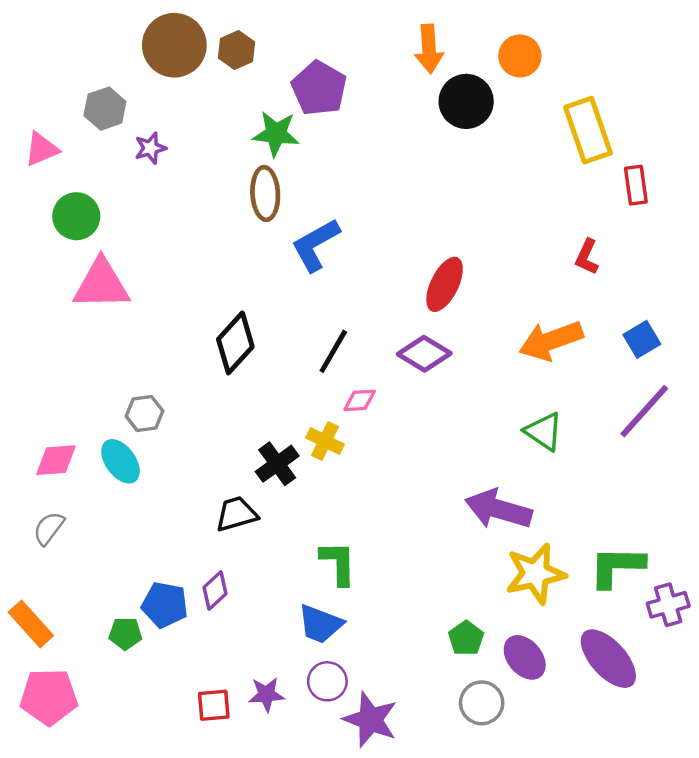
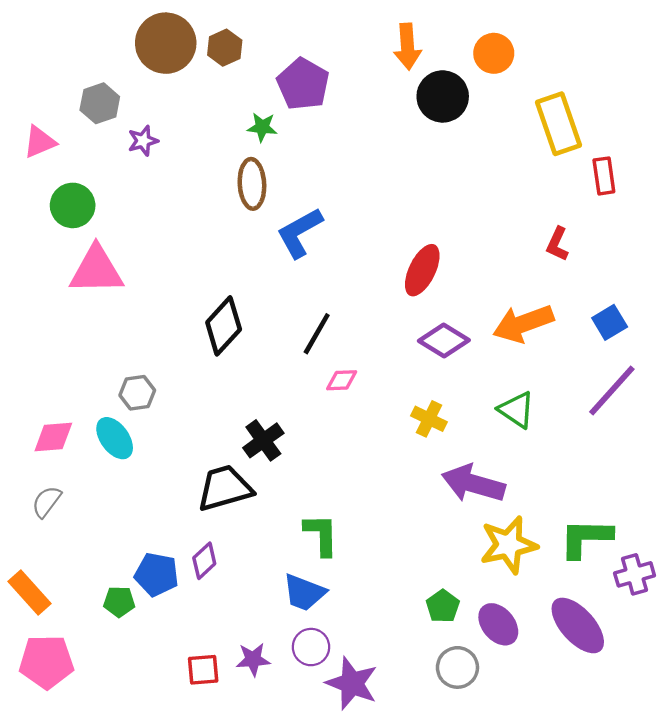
green star: (276, 134) -> (262, 127), size x0.7
purple diamond: (424, 354) -> (444, 341), moved
yellow cross: (325, 441) -> (429, 419), moved
black trapezoid: (237, 514) -> (225, 488), size x1.4

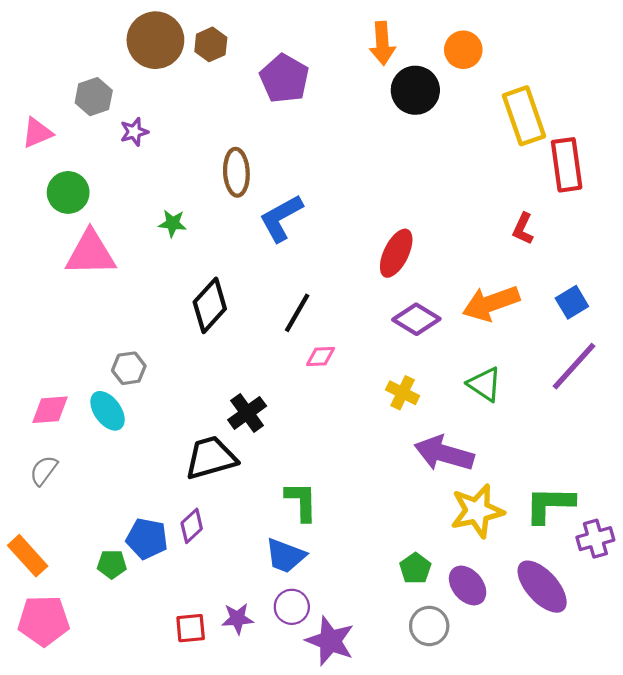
green star: (262, 127) -> (173, 223), moved
red rectangle: (604, 176) -> (567, 165), size x1.5

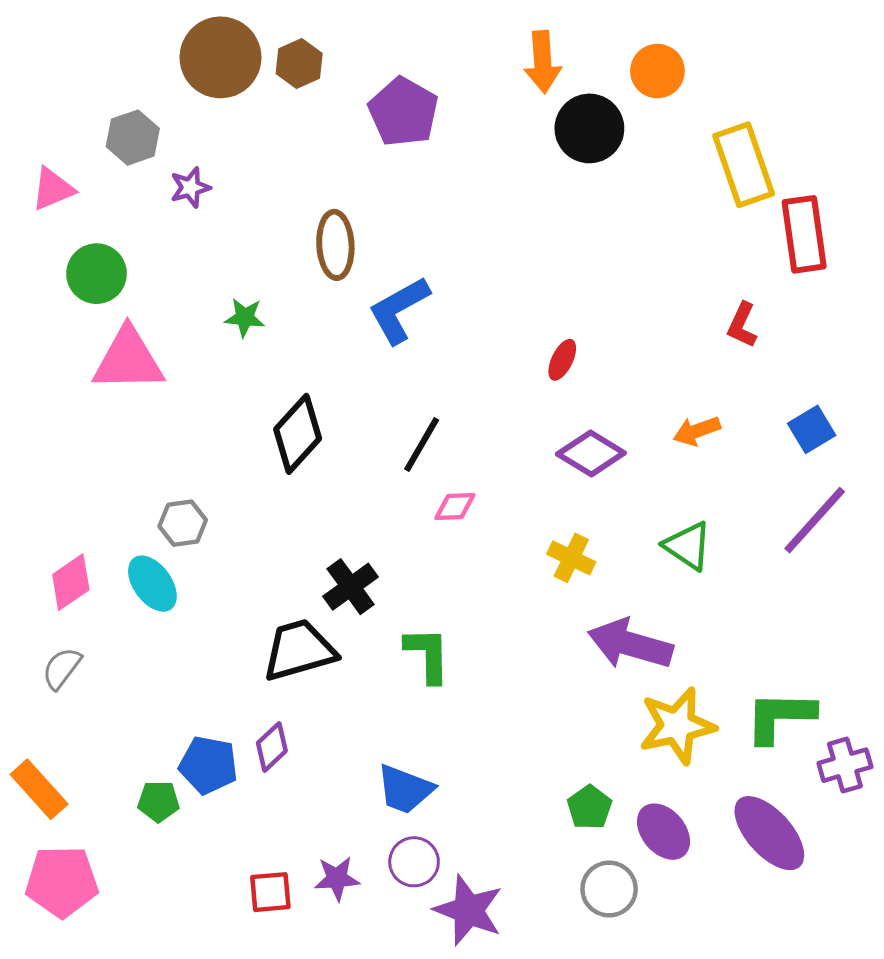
red ellipse: (396, 253) -> (562, 360), size x0.6
orange arrow: (491, 303) -> (697, 431), size x0.6
pink diamond: (50, 410) -> (71, 582), turned -30
green L-shape: (301, 501) -> (428, 655), moved

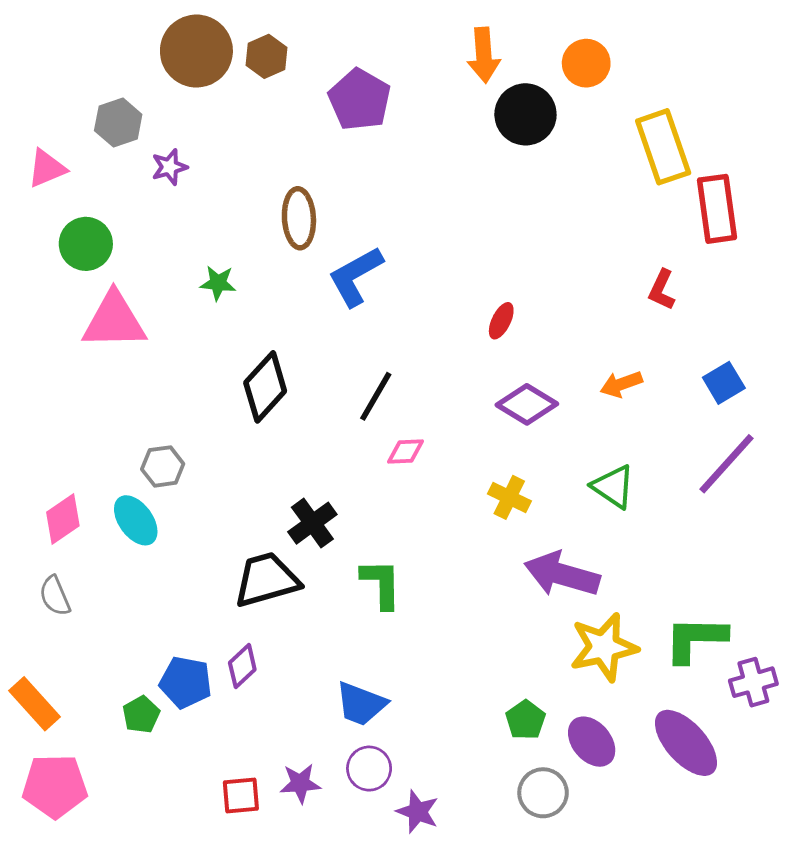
gray semicircle: (62, 668) -> (55, 596), turned -60
green pentagon: (158, 801) -> (141, 715), turned -30
purple star: (468, 910) -> (418, 812), size x0.7

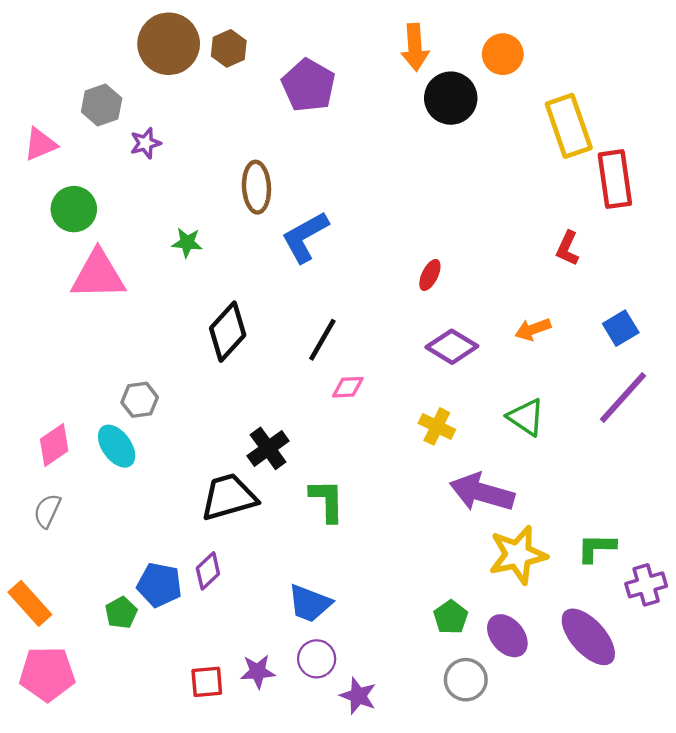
gray semicircle: (55, 596) -> (47, 511), turned 48
green L-shape: (695, 639) -> (596, 548), size x0.7

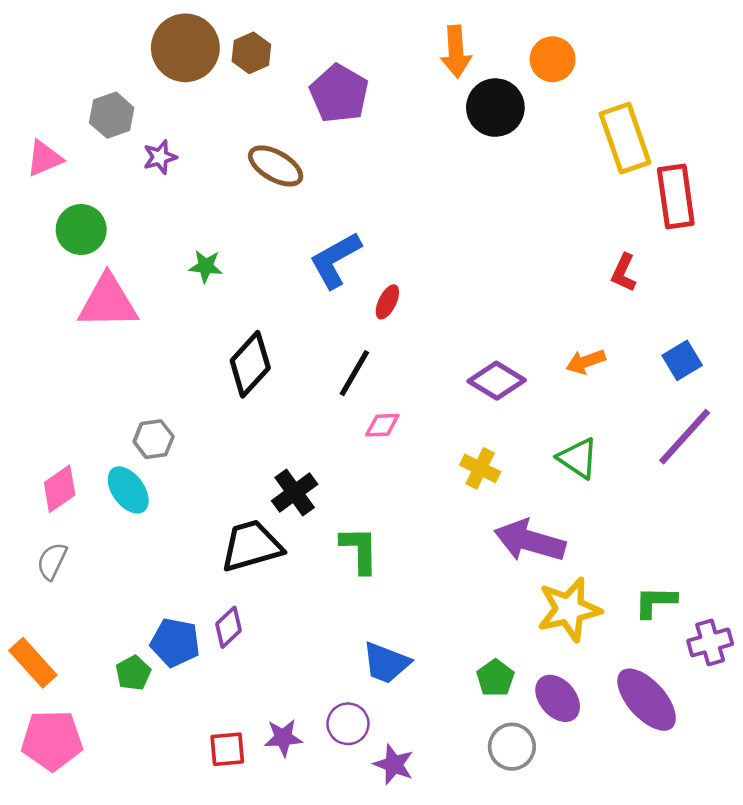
brown ellipse: (256, 187) -> (276, 166), moved, turned -57
red ellipse: (430, 275) -> (387, 302), moved
blue trapezoid: (310, 603) -> (386, 663), moved

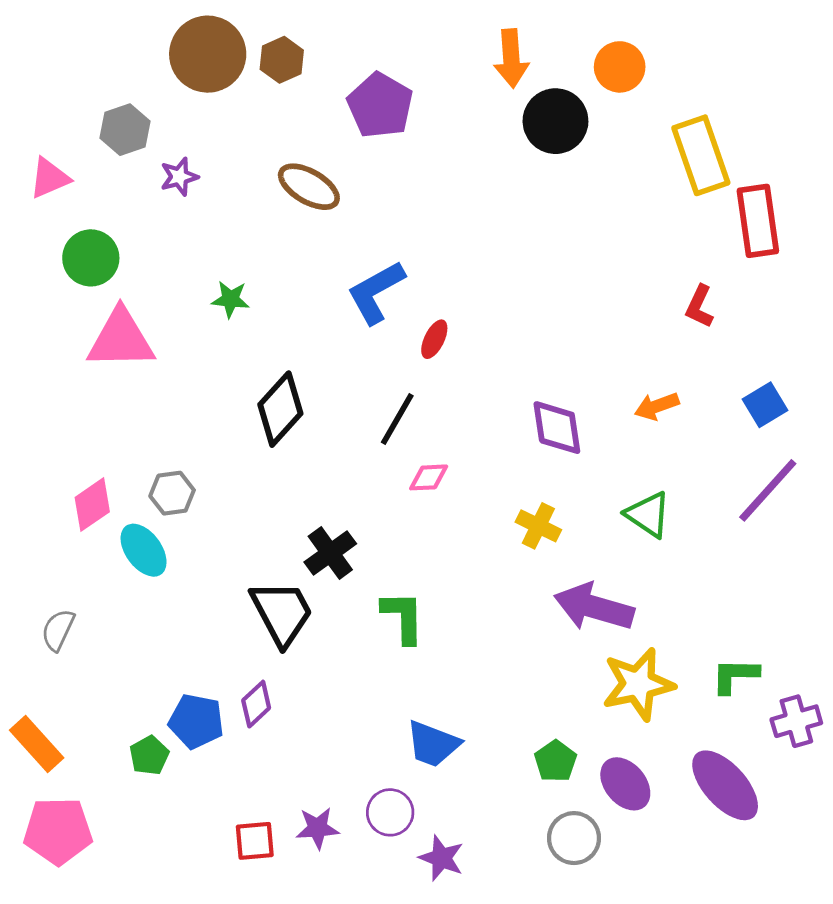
purple diamond: (497, 381) -> (557, 428), turned 50
pink diamond: (60, 489) -> (92, 505), moved
black trapezoid: (251, 546) -> (282, 613), turned 78

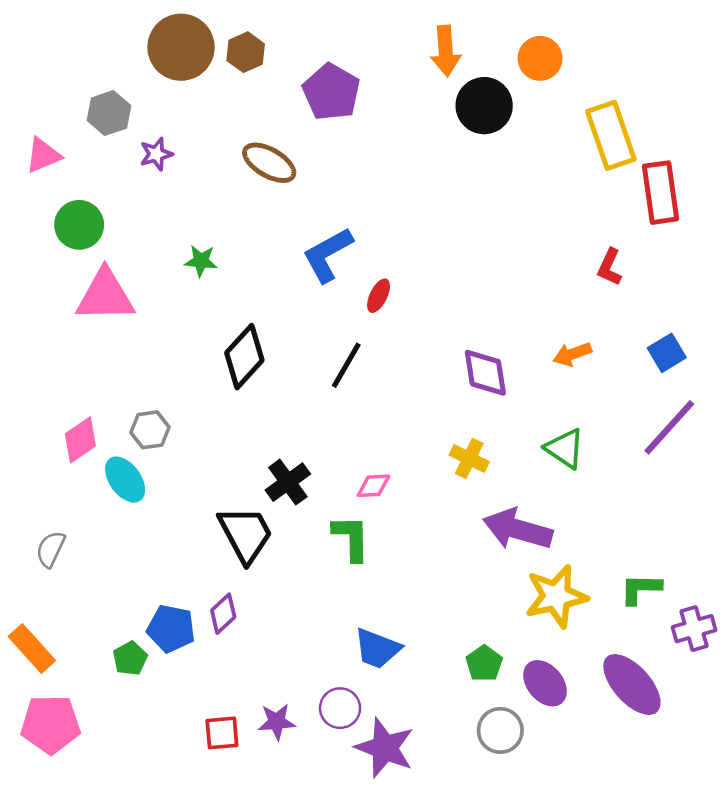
pink diamond: (429, 477) -> (374, 486), moved
purple star: (441, 858) -> (385, 748), size x1.5

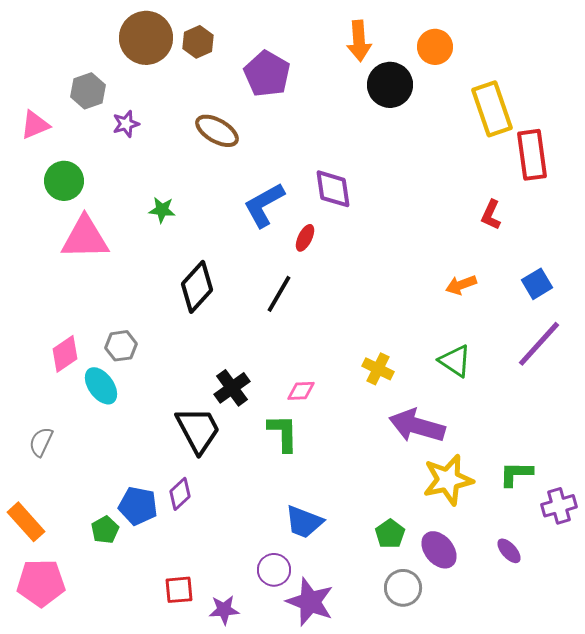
purple diamond: (485, 373) -> (333, 189), moved
purple ellipse: (632, 685) -> (509, 551), size x0.5
purple star: (277, 722) -> (224, 610), moved

